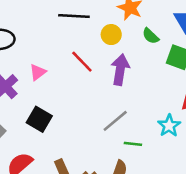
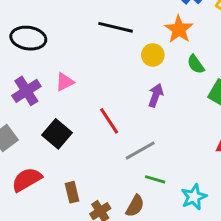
red line: (82, 62) -> (109, 121), moved
purple arrow: (120, 70) -> (156, 95), size x0.7
cyan star: (169, 126) -> (194, 197), moved

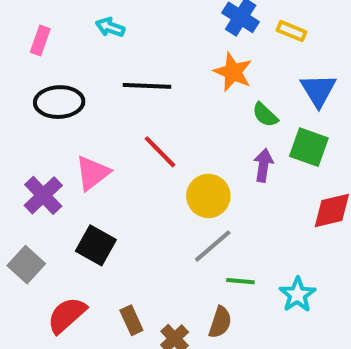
black ellipse: (28, 38) -> (59, 102), moved
yellow circle: (153, 55) -> (208, 196), moved, size x1.4
pink triangle: (65, 82) -> (93, 173), size x1.4
purple arrow: (156, 95) -> (263, 165), moved
red line: (109, 121) -> (160, 152), moved

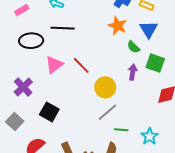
pink rectangle: (40, 40) -> (22, 10), turned 40
black line: (147, 86) -> (63, 28), moved
blue triangle: (318, 90) -> (149, 29), moved
pink triangle: (93, 173) -> (54, 65), moved

